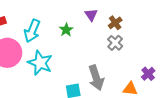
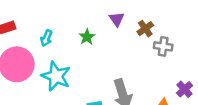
cyan arrow: (32, 31) -> (46, 38), size x0.6
gray cross: (115, 43) -> (163, 46), moved, turned -35

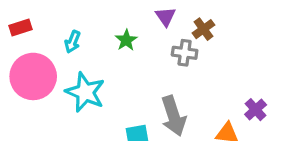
gray cross: (163, 46) -> (185, 53), moved

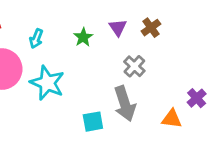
purple triangle: (166, 16) -> (118, 28), moved
gray cross: (185, 53) -> (134, 66), moved, turned 35

